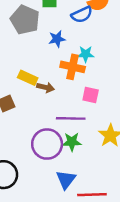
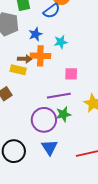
orange cross: (73, 67) -> (40, 56), moved
brown arrow: (46, 87) -> (25, 59), moved
blue triangle: (66, 180) -> (50, 147), moved

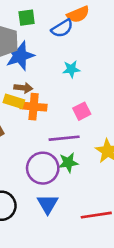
blue star: (36, 34) -> (20, 56), moved, size x1.6
orange cross: (40, 56) -> (34, 107), moved
pink square: (71, 74) -> (82, 111), turned -32

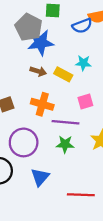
yellow rectangle: (14, 101) -> (63, 74), moved
orange cross: (34, 107) -> (42, 104), moved
purple circle: (43, 168) -> (24, 142), moved

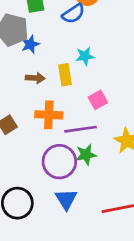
blue star: (41, 43) -> (30, 44), size x0.6
yellow rectangle: (63, 74) -> (65, 75), turned 66
purple circle: (24, 142) -> (59, 162), moved

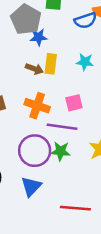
yellow rectangle: (65, 75) -> (51, 64), moved
pink square: (98, 100) -> (74, 103), moved

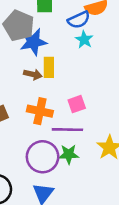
blue star: (38, 37) -> (33, 42), size x1.5
cyan star: (85, 62) -> (84, 40), moved, turned 30

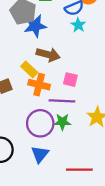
yellow rectangle: (49, 67) -> (29, 69), moved, turned -49
brown arrow: (33, 74) -> (48, 55), moved, size x1.5
pink square: (77, 104) -> (70, 80), turned 32

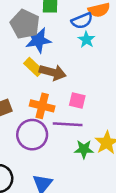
yellow rectangle: (29, 69) -> (33, 67), moved
green star: (62, 122) -> (84, 149), moved
purple circle: (40, 123) -> (32, 135), moved

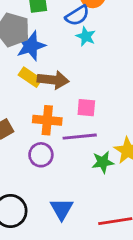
purple circle: (32, 135) -> (41, 155), size x0.7

